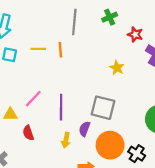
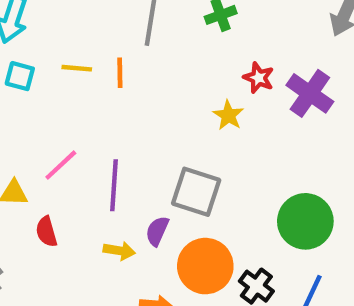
red star: (135, 34) -> (259, 78), moved
yellow arrow: (66, 140) -> (119, 251), turned -96

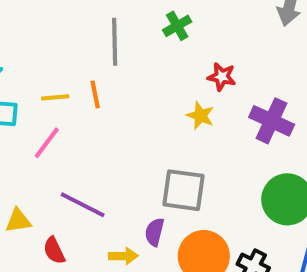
purple cross: (310, 93) -> (272, 121), moved
pink line: (61, 165) -> (47, 143), moved
purple line: (114, 185) -> (83, 205), moved, turned -57

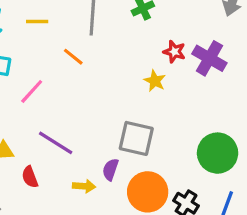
orange line: (95, 94) -> (73, 57), turned -45
yellow line: (55, 97) -> (37, 22), moved
purple cross: (272, 121) -> (209, 58), moved

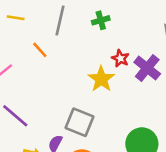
yellow star: (155, 81) -> (101, 79), size x1.5

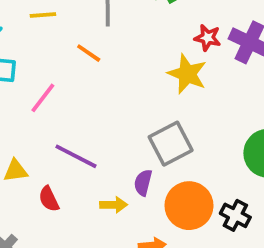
gray square: (79, 122) -> (171, 144), turned -36

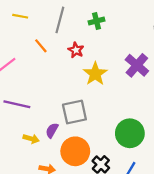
red star: (208, 38) -> (76, 50), moved
purple line: (76, 156) -> (17, 104), turned -30

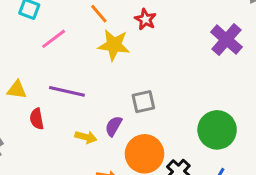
yellow star: (95, 74) -> (114, 45), moved, turned -30
gray square: (74, 112) -> (143, 102), size x0.7

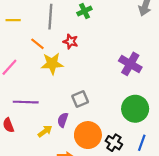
purple cross: (226, 40) -> (130, 64), moved
yellow arrow: (86, 137) -> (45, 131), turned -40

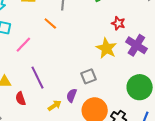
red star: (71, 42) -> (118, 23), moved
yellow star: (52, 64) -> (106, 48), moved, turned 30
purple line: (26, 102) -> (38, 78), turned 60

